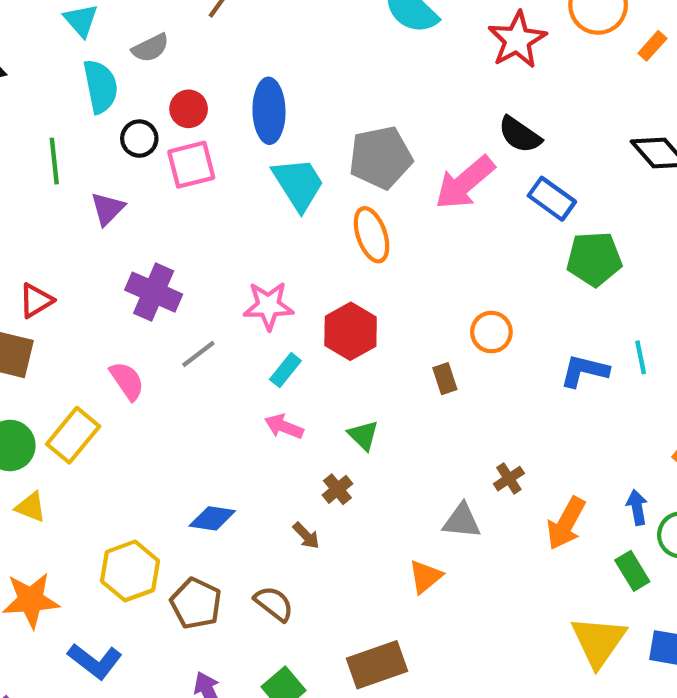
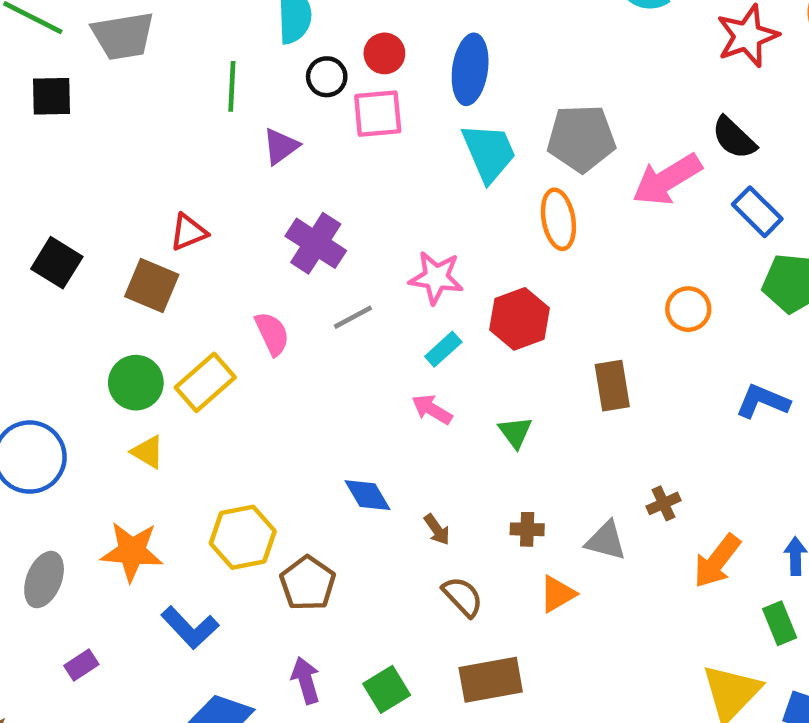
orange circle: (491, 332) -> (688, 309), moved
brown rectangle: (445, 379) -> (612, 386), size x1.5
brown cross: (337, 489) -> (527, 529), moved, turned 32
blue diamond: (212, 518) -> (367, 495), moved, turned 42
brown semicircle: (274, 604) -> (463, 597), moved

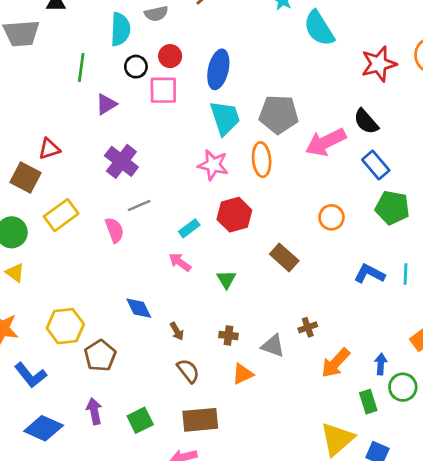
pink star: (436, 278) -> (213, 165), moved
pink semicircle: (272, 334) -> (114, 230), moved
yellow rectangle: (205, 382) -> (61, 215), moved
brown rectangle: (612, 386) -> (284, 257), turned -44

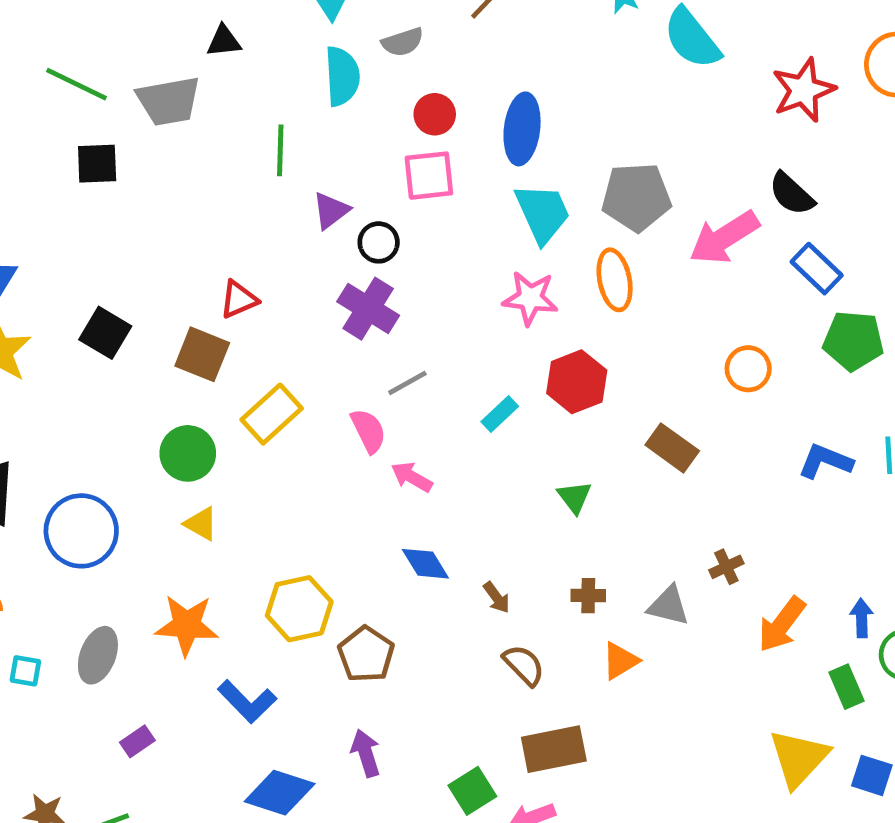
black circle: (136, 67) -> (379, 242), moved
pink arrow: (180, 262) -> (412, 477), moved
green square: (140, 420) -> (472, 791), moved

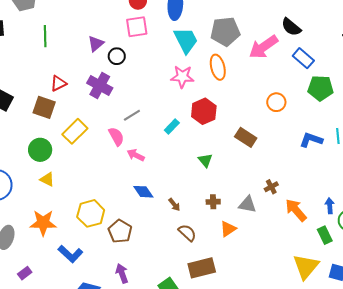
green line: (280, 150) -> (45, 36), moved
purple cross: (368, 309) -> (100, 85), moved
orange arrow: (782, 624) -> (296, 210), turned 105

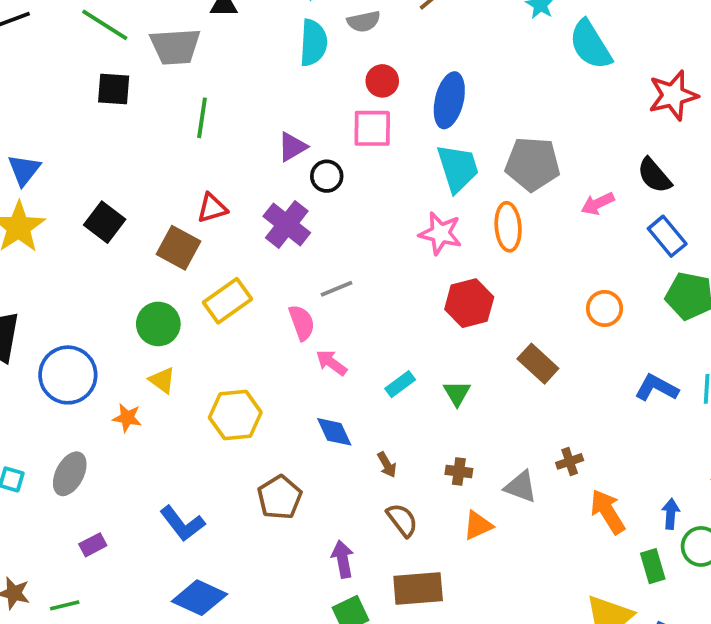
pink arrow: (263, 47) -> (598, 204), size x0.6
cyan rectangle: (172, 127) -> (400, 384), moved
yellow hexagon: (91, 213) -> (235, 415), moved
orange star: (43, 223) -> (127, 418), moved, size x0.6
purple arrow: (122, 273) -> (343, 559), moved

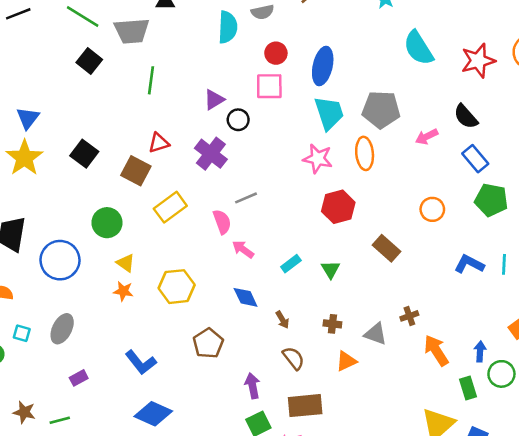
cyan semicircle: (590, 45) -> (418, 48), moved
black square: (114, 89) -> (89, 61), turned 35
green circle: (158, 324) -> (107, 223), moved
orange star: (127, 418) -> (123, 291), moved

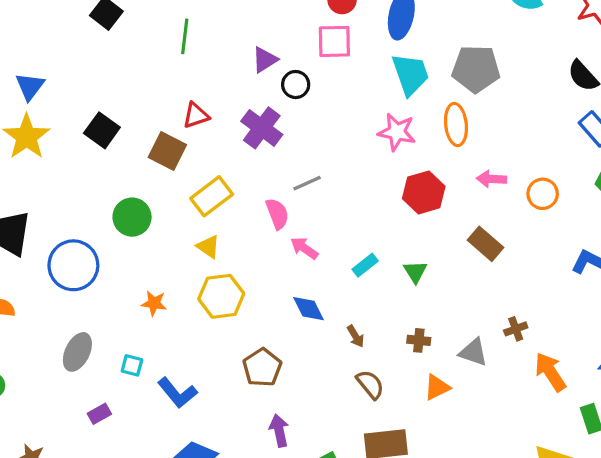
pink arrow: (427, 137) -> (491, 179), moved, turned 30
yellow triangle: (126, 263) -> (208, 247), moved
cyan square: (22, 333) -> (132, 365), moved
purple arrow: (252, 386) -> (279, 431), moved

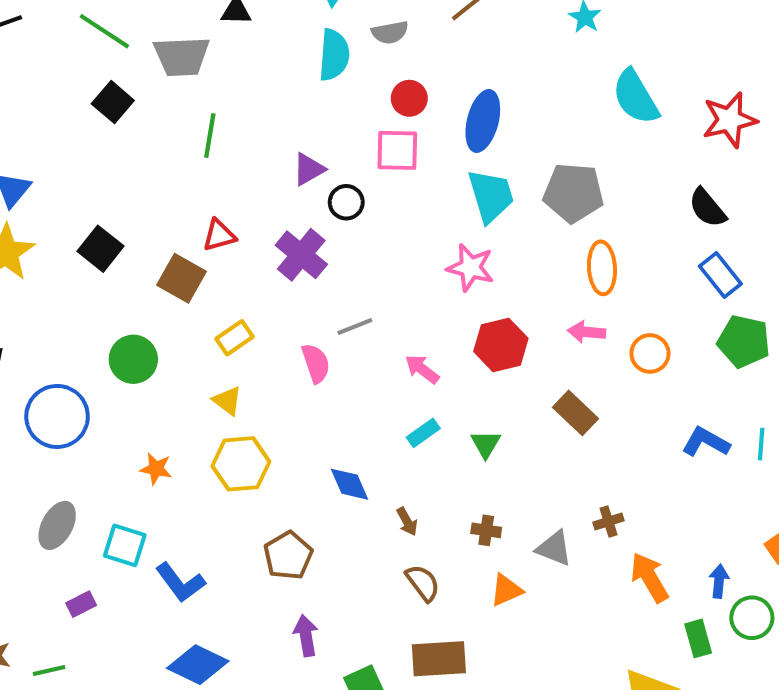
orange ellipse: (456, 124) -> (602, 268), moved
yellow rectangle: (212, 196) -> (234, 338), size x0.7
pink arrow: (304, 248) -> (422, 369), moved
cyan square: (132, 365) -> (125, 545), size x1.5

